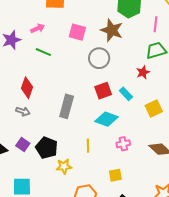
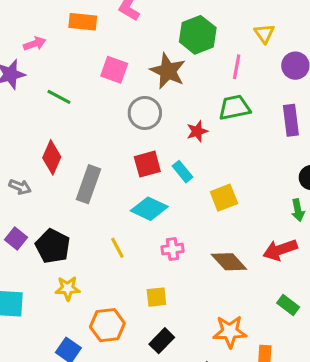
pink arrow: (38, 28) -> (35, 44), moved
red star: (143, 72) -> (197, 131), moved
red diamond: (27, 88) -> (52, 157), moved
yellow line: (88, 146) -> (117, 248), turned -32
yellow star: (64, 166) -> (68, 288), moved

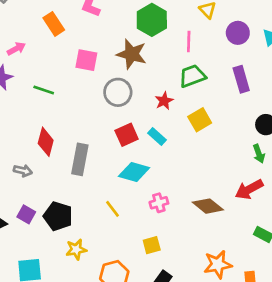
orange rectangle: (83, 22) -> (54, 24), turned 60
yellow square: (224, 198) -> (200, 120), moved

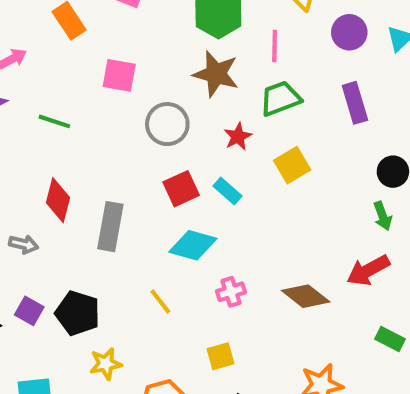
brown star: (132, 54) -> (216, 74), moved

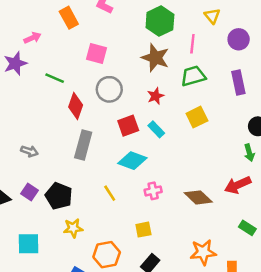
gray circle: (167, 124) -> (109, 89), moved
red star: (238, 137) -> (156, 96), moved
red diamond: (58, 200) -> (76, 106), moved

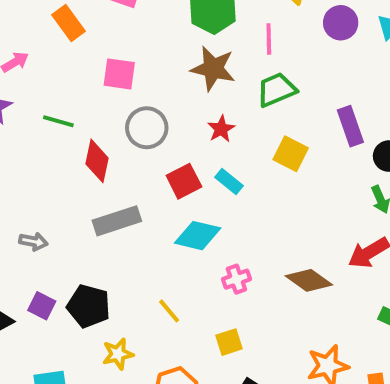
purple rectangle: (238, 83) -> (350, 126), moved
yellow square: (197, 117) -> (291, 154), turned -30
gray rectangle: (83, 145) -> (117, 221), turned 64
yellow line: (110, 193) -> (169, 311), moved

